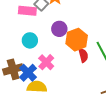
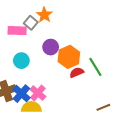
red semicircle: (83, 55) -> (77, 73), turned -96
pink cross: (46, 62) -> (38, 93), moved

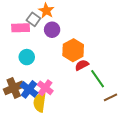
purple circle: (51, 47) -> (52, 30), moved
green line: (95, 67) -> (98, 79), moved
yellow semicircle: (31, 107) -> (40, 102), turned -78

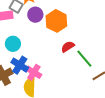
orange hexagon: (73, 50) -> (56, 21), moved
blue cross: (29, 89) -> (20, 65), moved

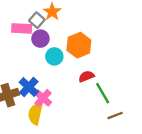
purple circle: (35, 15) -> (40, 39), moved
cyan circle: (13, 44) -> (54, 56), moved

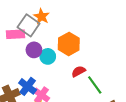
gray square: (37, 20) -> (29, 25), size x1.5
purple circle: (40, 39) -> (34, 50), moved

